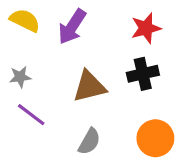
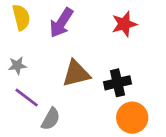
yellow semicircle: (25, 20) -> (21, 17), turned 50
black cross: (143, 74) -> (118, 83), moved
gray semicircle: (89, 141) -> (51, 119), moved

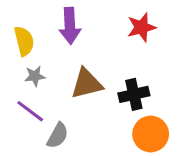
yellow semicircle: (21, 17) -> (24, 41), moved
purple arrow: (61, 23) -> (70, 26), turned -36
gray star: (17, 65) -> (35, 76), moved

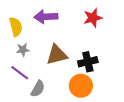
purple arrow: (70, 26) -> (46, 17), turned 90
orange circle: (151, 134) -> (81, 86), moved

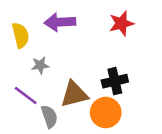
gray star: (23, 50) -> (40, 65), moved
brown triangle: (57, 55) -> (74, 94), moved
gray semicircle: (38, 89) -> (49, 116), turned -48

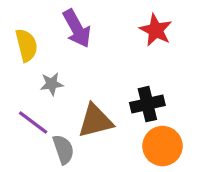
purple arrow: (60, 22) -> (77, 28), turned -116
red star: (121, 23) -> (156, 30), turned -30
orange circle: (106, 113) -> (162, 146), moved

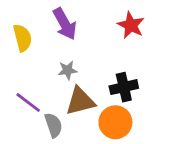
gray star: (52, 84) -> (68, 70), moved
orange circle: (162, 146) -> (115, 122), moved

